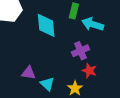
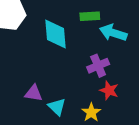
green rectangle: (74, 11) -> (90, 16), turned 72

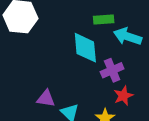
cyan diamond: (56, 34) -> (85, 48), moved
red star: (109, 90) -> (123, 96), turned 30

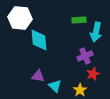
cyan arrow: (128, 36) -> (96, 32), turned -96
cyan diamond: (85, 48) -> (39, 40), moved

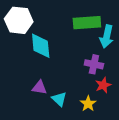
green rectangle: (79, 20) -> (87, 23), size x1.6
purple cross: (85, 56) -> (94, 64), turned 35

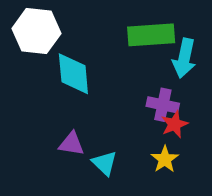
red star: (103, 85) -> (174, 124), moved
yellow star: (88, 104) -> (165, 159), moved

